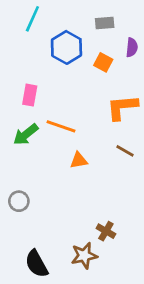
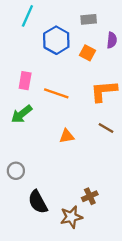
orange line: (61, 126) -> (56, 93), moved
brown cross: (106, 231) -> (90, 196), turned 35
black semicircle: (37, 264) -> (38, 202), moved

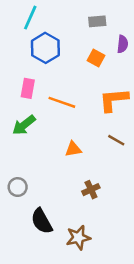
blue hexagon: (56, 40) -> (45, 48), moved
brown cross: (90, 196) -> (91, 190), moved

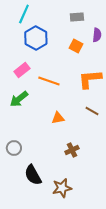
pink rectangle: (28, 88) -> (22, 70), turned 42

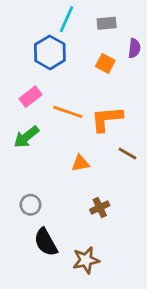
cyan line: (24, 14) -> (66, 19), moved
orange L-shape: (90, 79) -> (107, 119), moved
gray circle: (14, 148) -> (30, 205), moved

